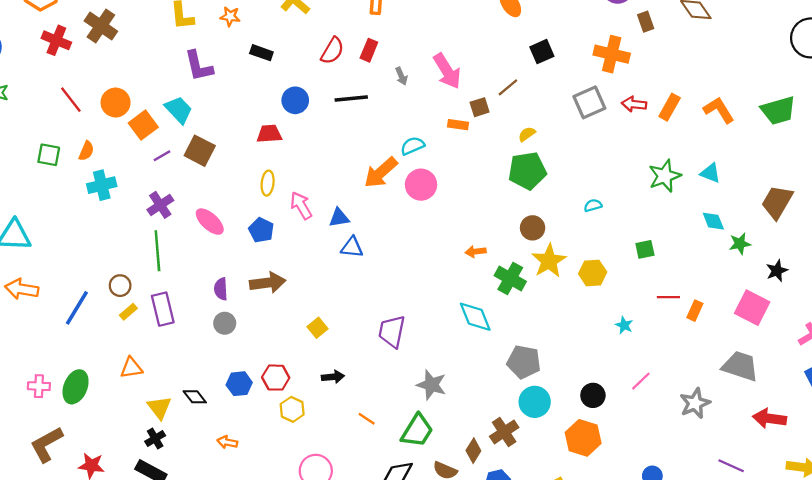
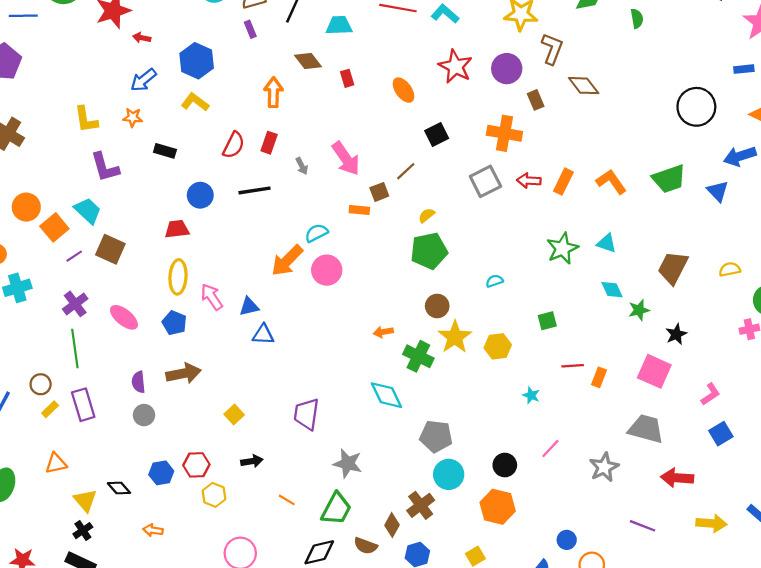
yellow ellipse: (268, 183) -> (178, 277), size x1.4

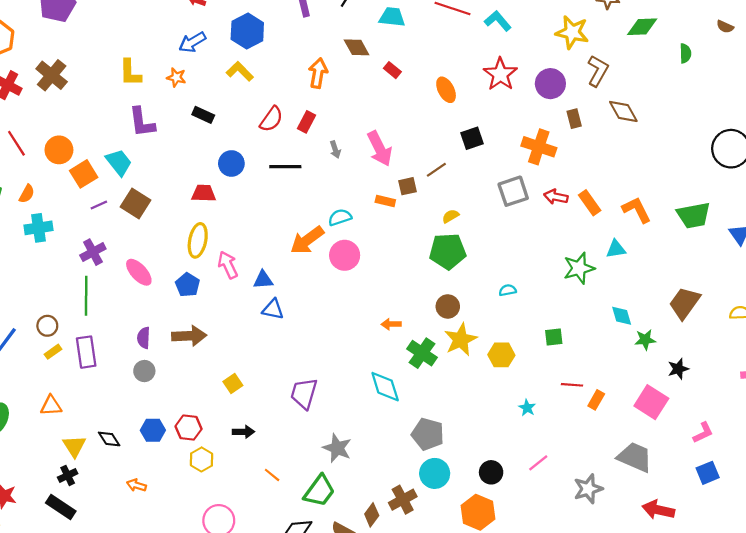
red rectangle: (347, 78) -> (392, 70), turned -42
orange rectangle: (563, 182) -> (590, 203), turned -70
cyan triangle: (607, 243) -> (616, 249), moved, turned -35

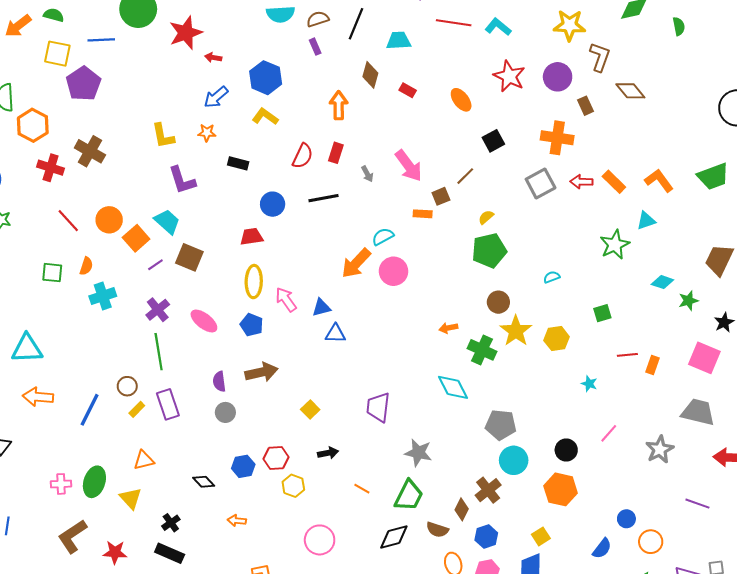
brown diamond: (357, 47) -> (370, 75), turned 55
cyan diamond: (622, 316) -> (662, 282), turned -45
yellow triangle: (74, 446) -> (131, 498), moved

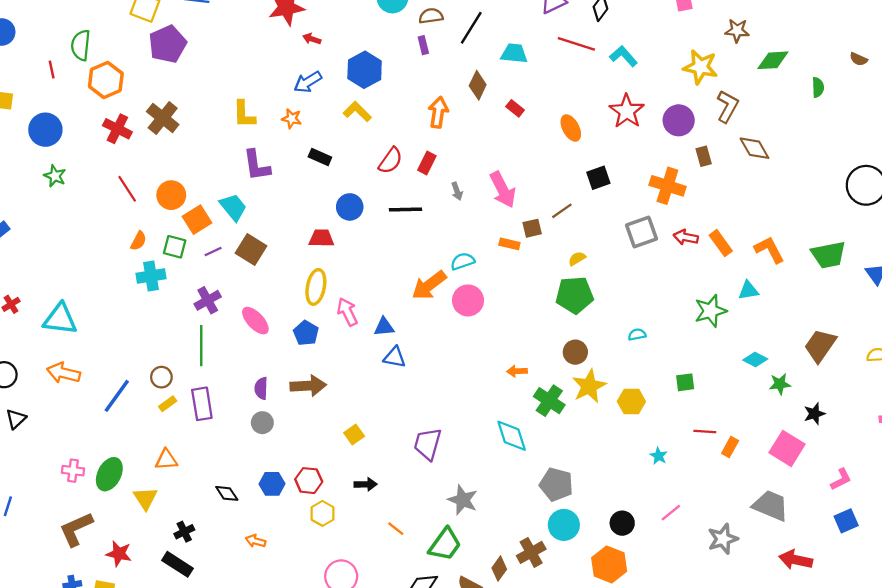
green square: (52, 273) -> (175, 247), moved

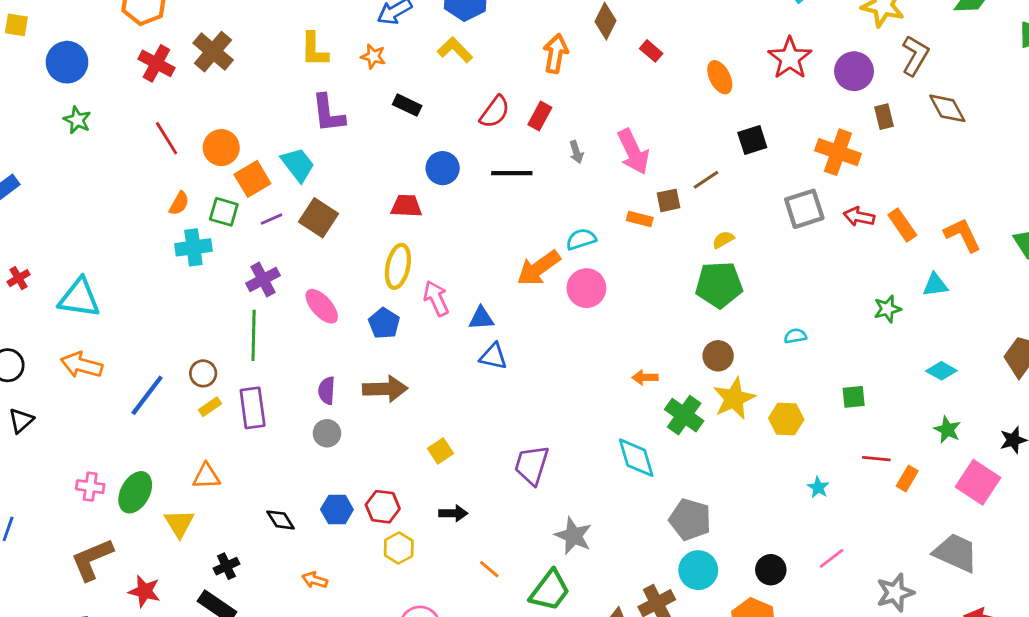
green star: (711, 311) -> (887, 309), size x0.7
green star: (780, 384) -> (947, 430), moved, turned 30

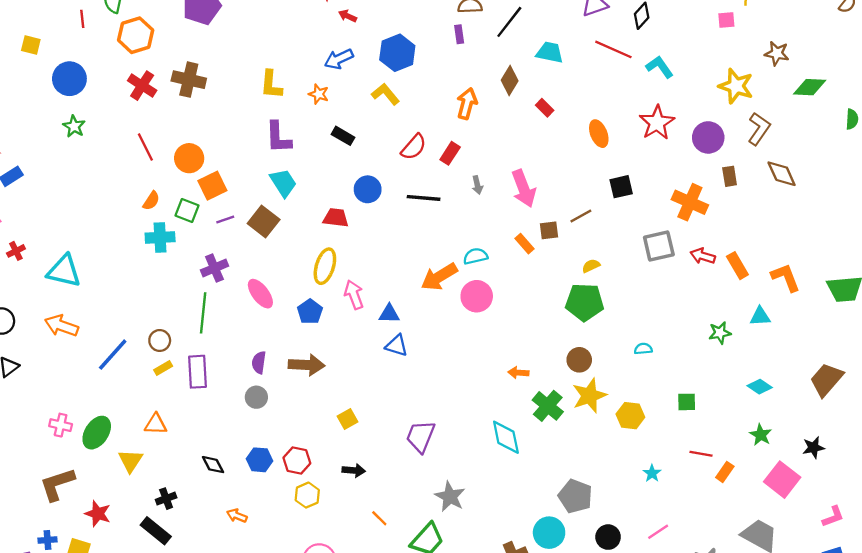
brown cross: (213, 52) -> (189, 80), turned -32
cyan trapezoid: (298, 165) -> (283, 183), moved
orange rectangle: (640, 219) -> (525, 244), turned 30
gray pentagon: (690, 520) -> (575, 496), moved

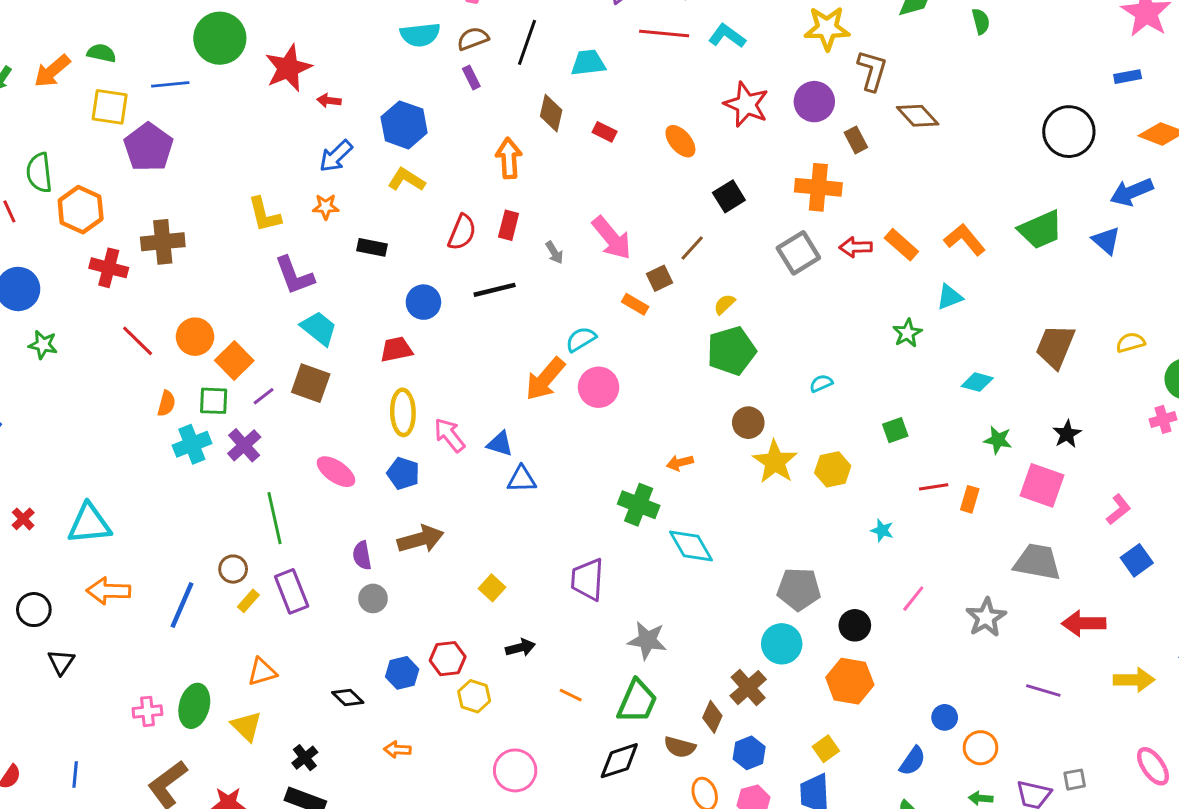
purple cross: (214, 268) -> (244, 445), moved
blue triangle: (389, 314) -> (500, 444), turned 35
green cross: (548, 406) -> (639, 505), moved

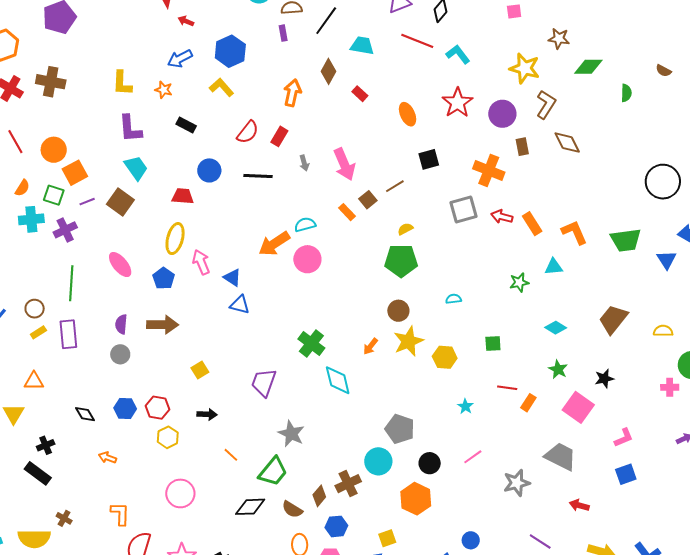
brown square: (659, 278) -> (368, 200), turned -30
orange arrow: (680, 463) -> (370, 346), moved, turned -54
red arrow: (1084, 623) -> (579, 505), size x0.7

